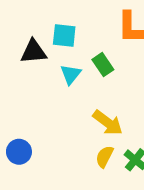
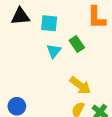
black triangle: (33, 52) -> (20, 16), moved

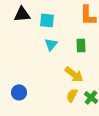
green rectangle: (77, 44) -> (81, 45), moved, turned 32

